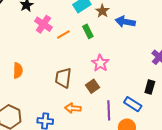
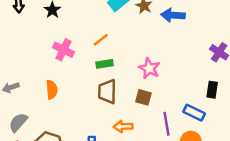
pink cross: (43, 24) -> (64, 50), moved
green rectangle: (88, 31) -> (105, 64), moved, turned -64
brown square: (93, 86) -> (143, 97), turned -32

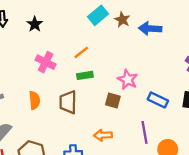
brown trapezoid: (107, 92) -> (68, 102), moved
brown square: (143, 97) -> (113, 101), moved
blue rectangle: (194, 113) -> (158, 100), moved

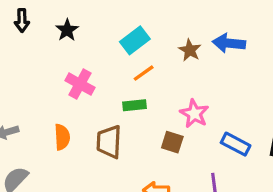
cyan rectangle: (98, 15) -> (135, 40), moved
brown star: (122, 20) -> (190, 50), moved
orange line: (81, 52) -> (144, 73), moved

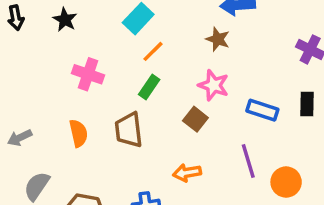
brown star: (190, 50) -> (218, 39), moved
green rectangle: (135, 105) -> (149, 87), turned -40
brown square: (172, 142) -> (195, 119), turned 30

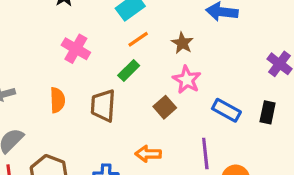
brown star: (218, 39) -> (182, 43), moved

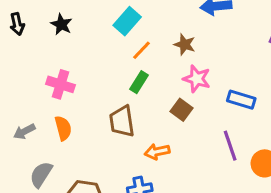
pink cross: (76, 49) -> (60, 84), moved
orange semicircle: (57, 100) -> (63, 128), moved
orange arrow: (148, 154) -> (157, 152), moved

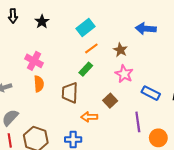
brown square: (181, 110) -> (110, 101), moved
orange semicircle: (63, 128) -> (39, 84), moved

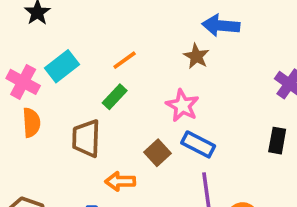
cyan rectangle: (85, 28) -> (62, 66), moved
brown star: (120, 50) -> (196, 56), moved
blue rectangle: (151, 93) -> (198, 144), moved

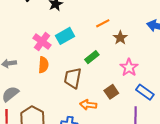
brown star: (196, 56) -> (120, 38), moved
orange line: (125, 60) -> (103, 23), moved
blue rectangle: (198, 144) -> (145, 92), moved

